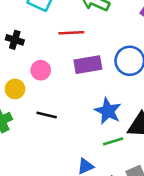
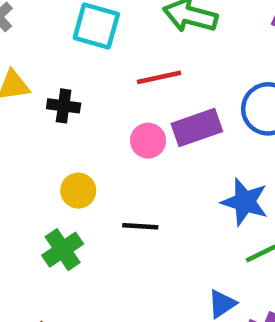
pink circle: (41, 70) -> (148, 141), moved

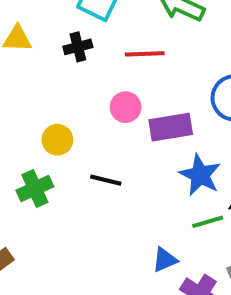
black cross: (64, 106) -> (78, 47), moved, turned -32
purple rectangle: (197, 127) -> (171, 127), moved

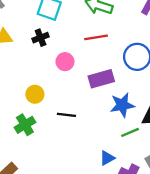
red line: (145, 54) -> (96, 37), moved
pink circle: (126, 107) -> (65, 62), moved
blue star: (200, 175) -> (122, 105), turned -30

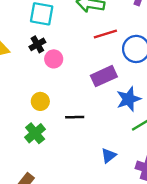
red line: (96, 37) -> (105, 34), moved
pink circle: (65, 62) -> (54, 59), moved
blue triangle: (107, 158) -> (109, 156), moved

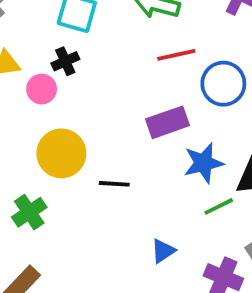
pink circle: (54, 59) -> (42, 89), moved
yellow circle: (40, 101) -> (61, 153), size x1.6
green cross: (35, 133) -> (29, 212), moved

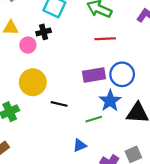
blue circle: (223, 84) -> (122, 74), moved
blue star: (204, 163) -> (110, 101), turned -30
green line: (219, 206) -> (94, 119), moved

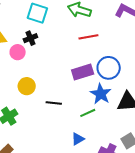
yellow circle: (33, 82) -> (27, 86), size x0.7

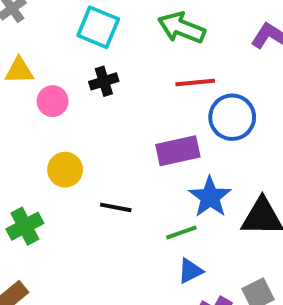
black cross: (30, 38) -> (104, 81), moved
blue circle: (109, 68) -> (232, 117), moved
blue triangle: (78, 139) -> (190, 271), moved

